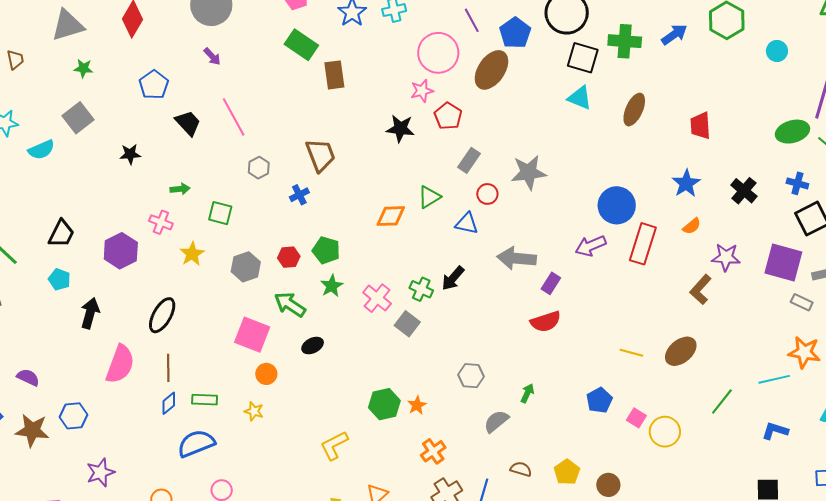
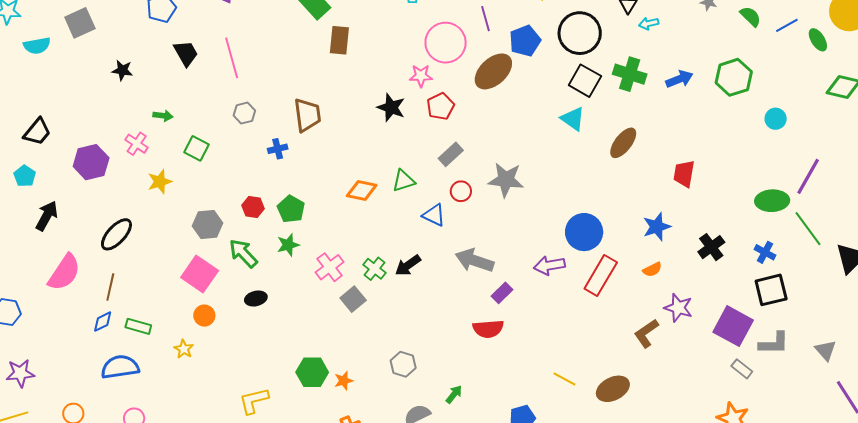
gray hexagon: (246, 267) -> (207, 224), moved

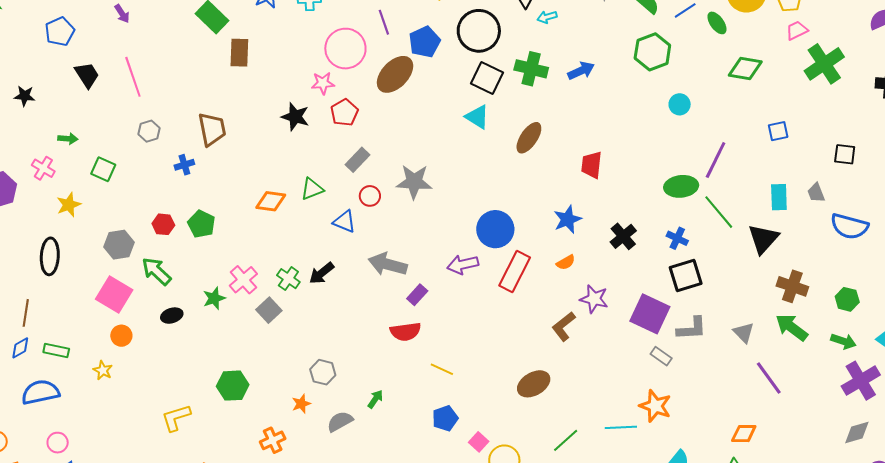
green hexagon: (734, 77) -> (652, 52), moved
black ellipse: (116, 234) -> (50, 256), moved, turned -36
green star: (288, 245) -> (214, 298), moved
yellow line: (564, 379) -> (442, 369), moved
orange star: (344, 381) -> (301, 404), moved

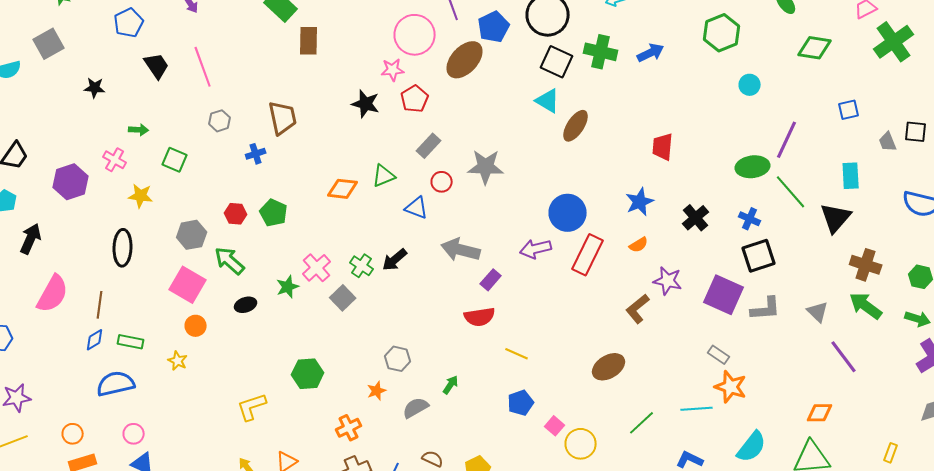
brown ellipse: (529, 138) -> (576, 126), moved
gray trapezoid: (816, 193) -> (888, 142), moved
yellow star: (69, 205) -> (141, 196), turned 30
gray rectangle: (661, 356) -> (719, 355), moved

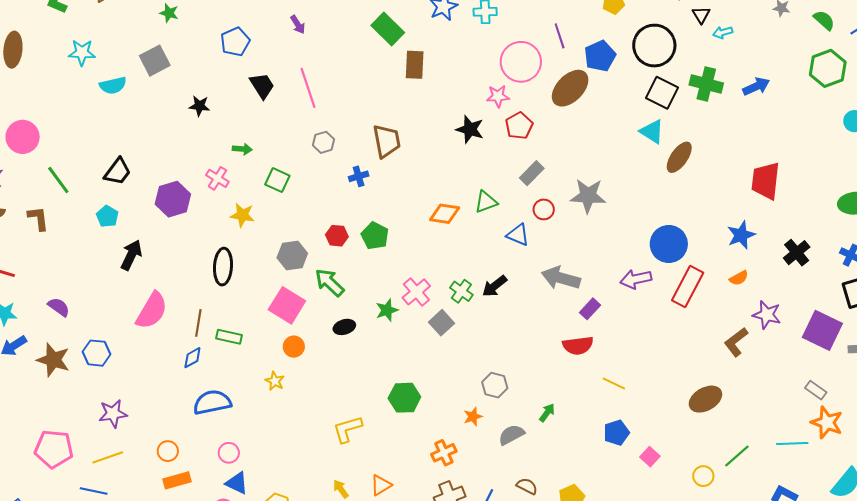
red trapezoid: (663, 147) -> (766, 181), size x1.4
green rectangle: (131, 342) -> (229, 337), moved
yellow circle: (581, 444) -> (703, 476), moved, size x0.7

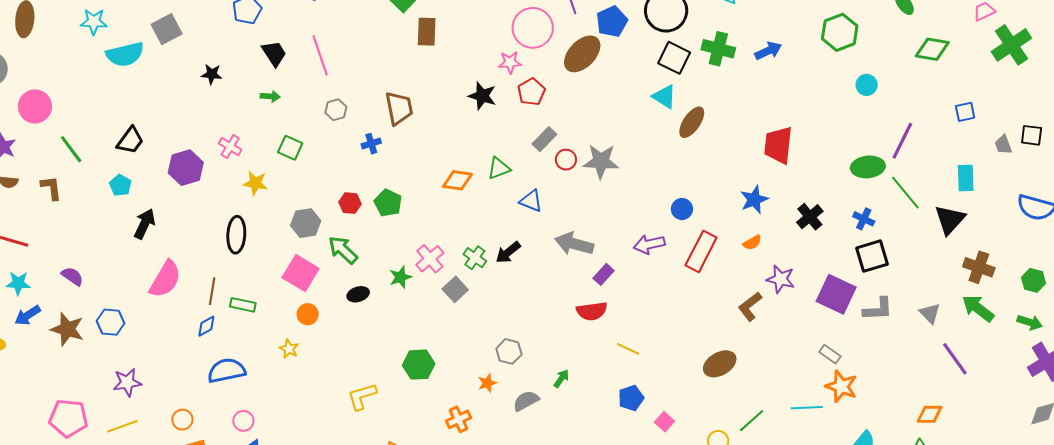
cyan semicircle: (113, 85) -> (125, 54), size x1.4
green arrow: (242, 149) -> (270, 96), moved
red circle: (544, 209) -> (566, 160), moved
blue circle: (669, 244) -> (682, 209), size x0.6

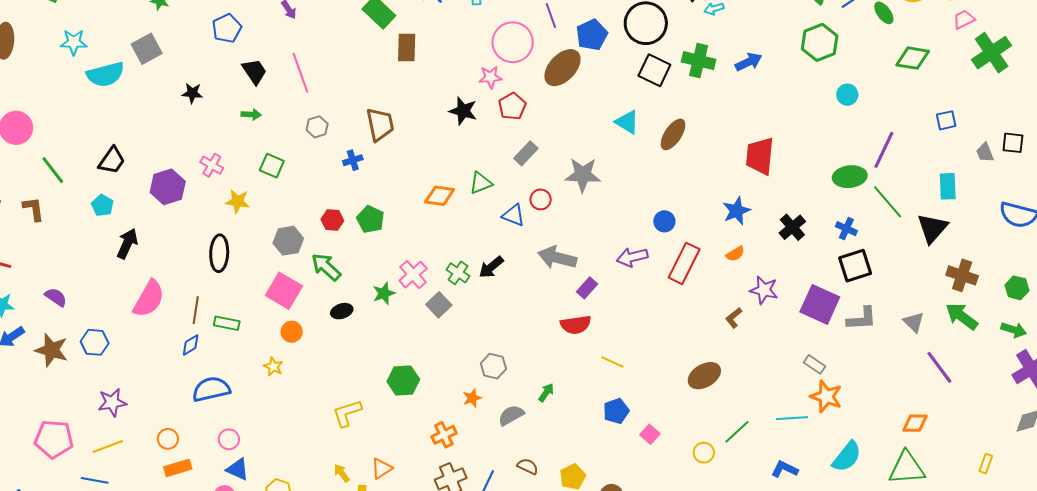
cyan triangle: (664, 97) -> (627, 122), moved
red circle: (566, 160) -> (541, 199), moved
brown L-shape: (750, 306) -> (734, 318), size x0.7

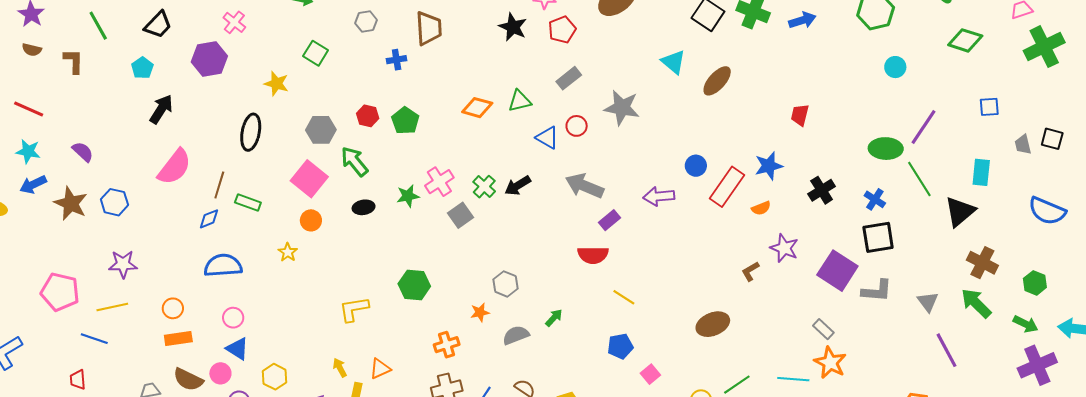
red trapezoid: (760, 156) -> (800, 115), size x0.6
pink cross: (212, 165) -> (234, 22), moved
red rectangle: (684, 263) -> (727, 187), moved

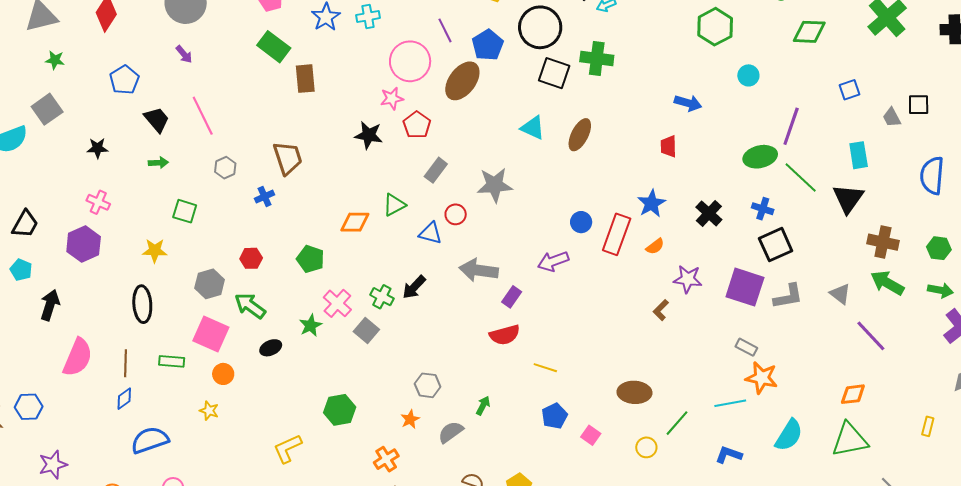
blue arrow: (802, 20) -> (688, 103), moved, turned 48
green pentagon: (405, 121) -> (310, 259), moved
green rectangle: (248, 203) -> (172, 361), moved
blue semicircle: (1047, 211) -> (932, 176), turned 87
brown ellipse: (713, 324) -> (634, 392), moved, turned 40

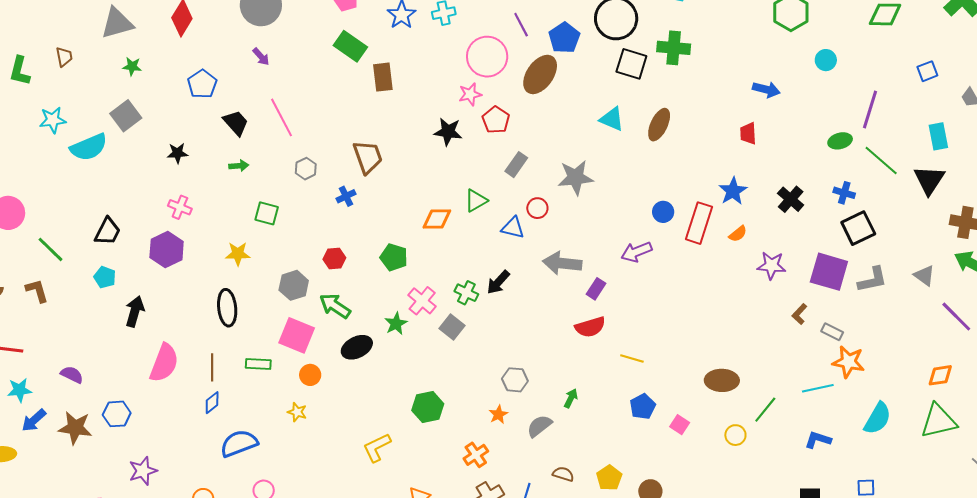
green ellipse: (760, 157) -> (840, 141), size x0.7
brown L-shape: (661, 310) -> (799, 314), moved
black ellipse: (271, 348) -> (357, 347), size x1.4

